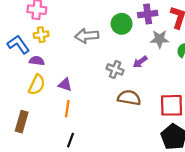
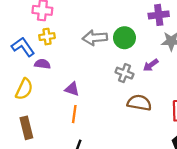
green circle: (122, 24) -> (124, 38), moved
yellow semicircle: (37, 85) -> (24, 89), moved
brown rectangle: (22, 122) -> (26, 128), turned -30

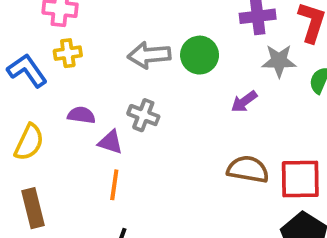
purple semicircle: (42, 64) -> (81, 115), moved
gray cross: (124, 73) -> (143, 115), moved
brown semicircle: (139, 103) -> (248, 169), moved

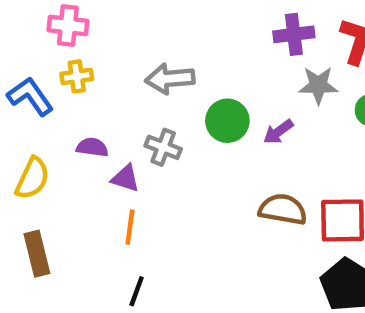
green circle: (200, 55) -> (227, 121), moved

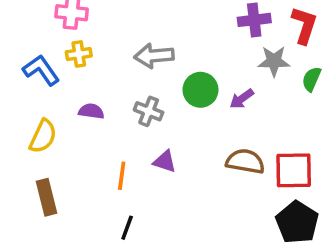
purple triangle: (125, 178) -> (165, 161), moved

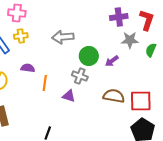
gray cross: (149, 111) -> (80, 76), moved
orange line: (122, 176) -> (45, 83), moved

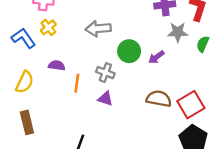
yellow cross: (21, 36) -> (48, 27), turned -32
gray cross: (80, 76) -> (105, 73), moved
red square: (141, 101) -> (191, 105), turned -30

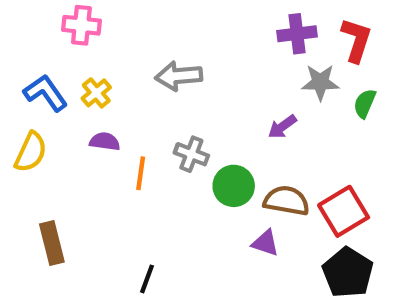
yellow cross: (48, 27) -> (96, 93), moved
green circle: (129, 51) -> (234, 186), moved
yellow semicircle: (25, 82) -> (31, 152), moved
purple triangle: (105, 99) -> (265, 243), moved

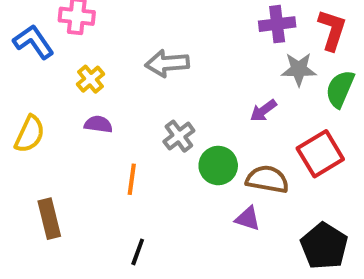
blue L-shape: (46, 93) -> (34, 42), moved
green semicircle: (365, 103) -> (340, 89), size x1.4
gray cross: (191, 154) -> (179, 136), turned 32
orange line: (141, 173) -> (132, 179), moved
red square: (344, 211) -> (320, 154), moved

